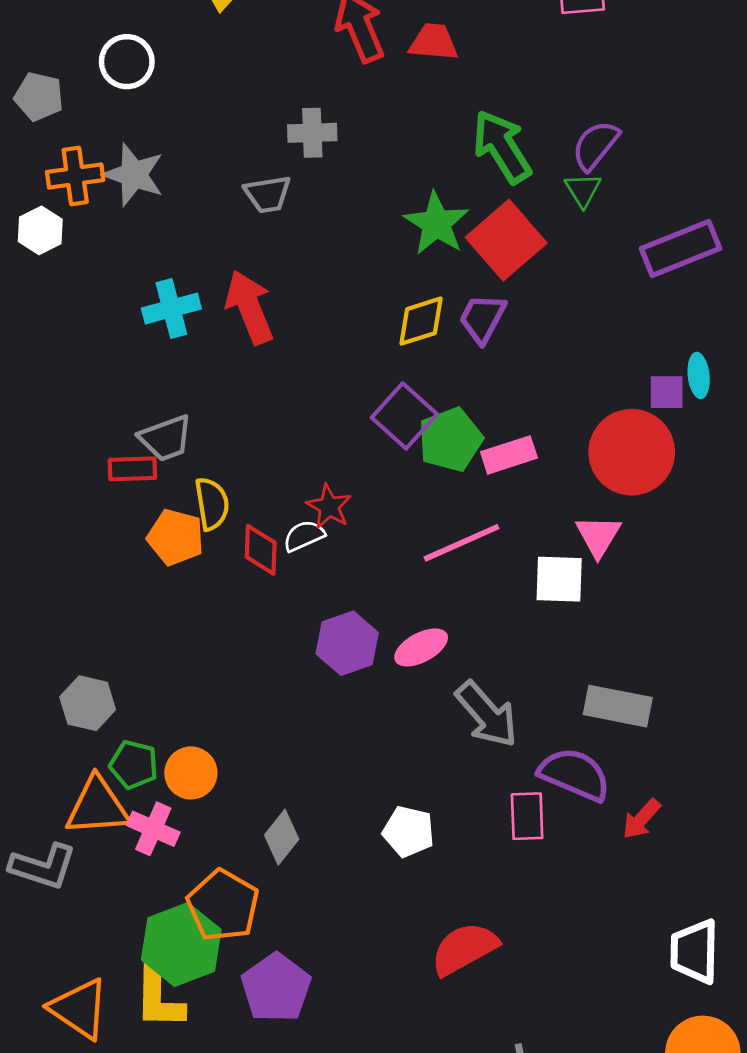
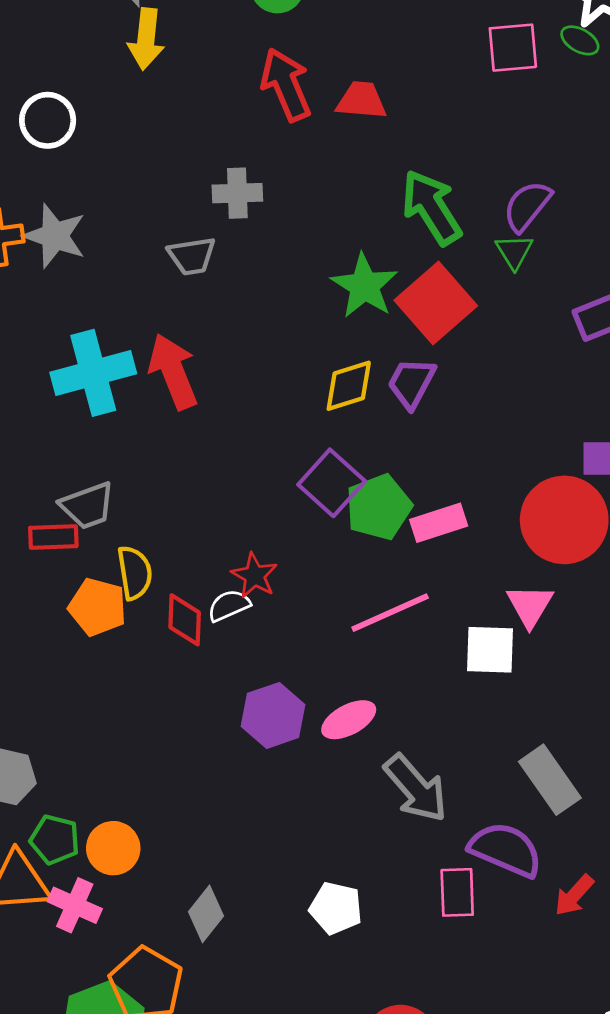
cyan cross: (171, 309) -> (93, 373), size x1.4
gray rectangle: (618, 706) -> (550, 780), turned 44

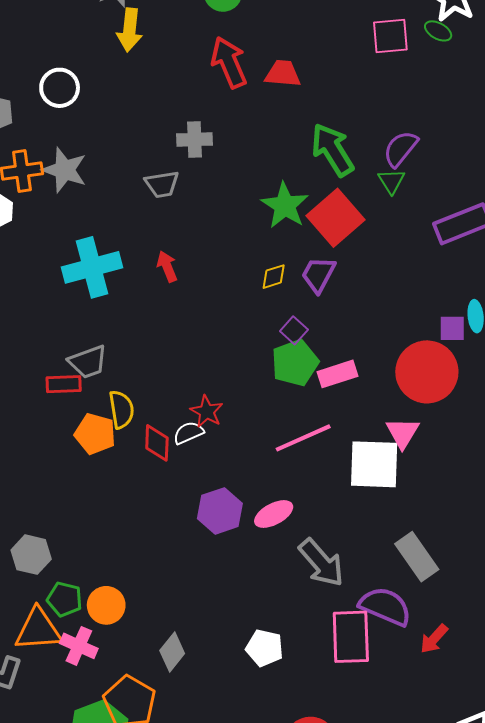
red arrow: (173, 371) -> (167, 266), moved, size x0.6
yellow diamond: (349, 386) -> (274, 277), size x0.7
purple square: (332, 483) -> (294, 330), moved, size x0.6
white square: (490, 650) -> (374, 464), size x1.4
pink rectangle: (457, 892) -> (351, 637), size x1.5

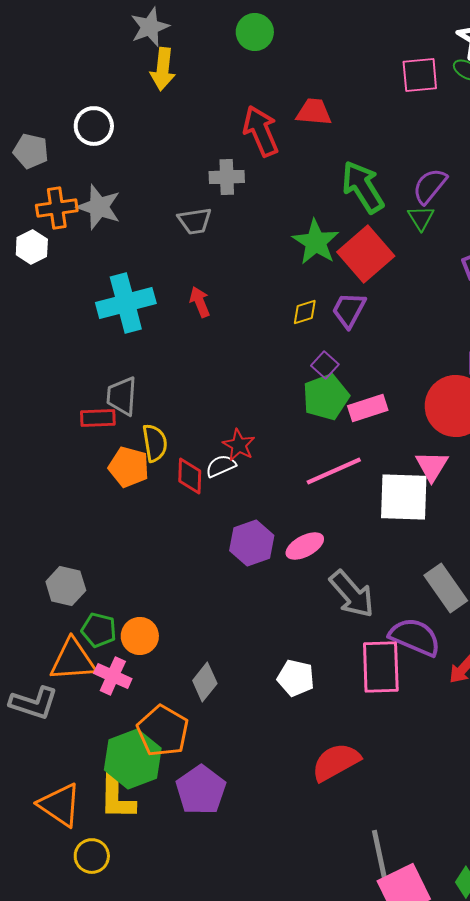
red arrow: (229, 62) -> (261, 131), moved
gray trapezoid: (88, 362) -> (122, 396), turned 114

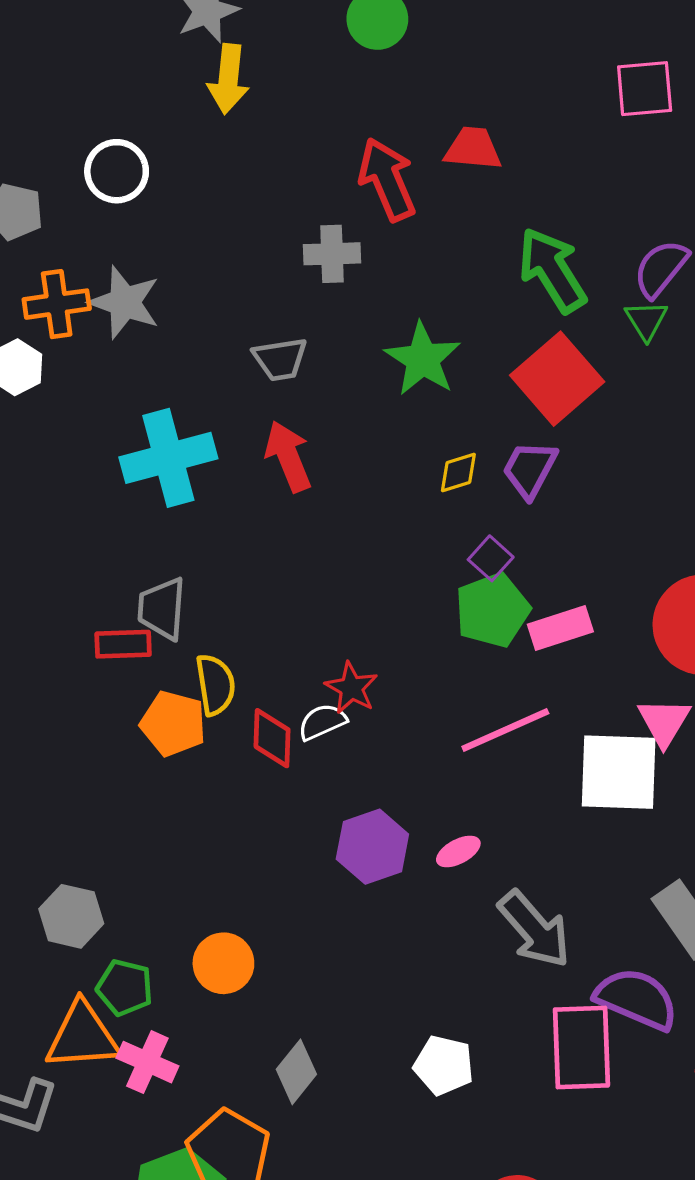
gray trapezoid: (195, 221) -> (280, 359), moved
green star: (316, 242) -> (423, 359), moved
red arrow: (200, 302) -> (288, 456), size x1.4
pink ellipse: (305, 546) -> (458, 852), size x0.7
orange circle: (140, 636) -> (223, 963), moved

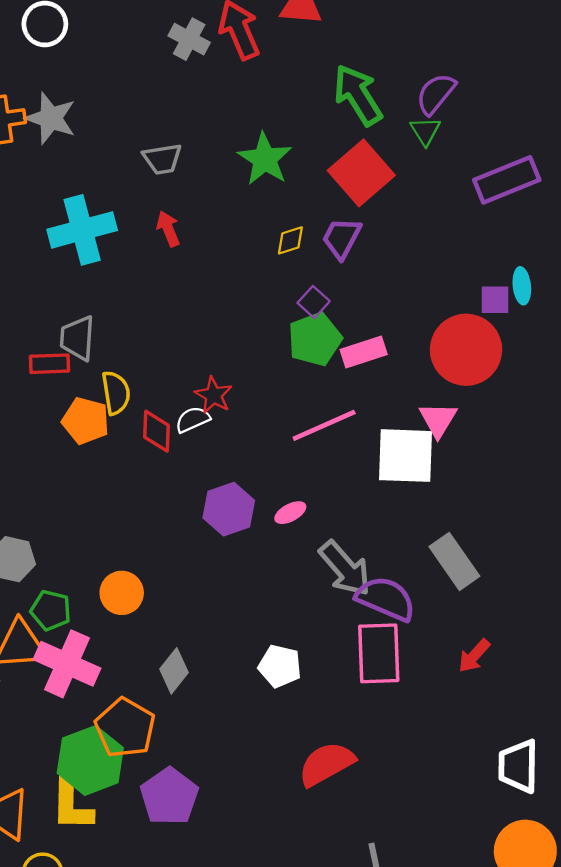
gray cross: (332, 254) -> (189, 39), moved, turned 30
red arrow: (288, 456) -> (168, 229), size x0.7
purple semicircle: (637, 999) -> (386, 599), moved
pink cross: (147, 1062) -> (67, 664), size x1.5

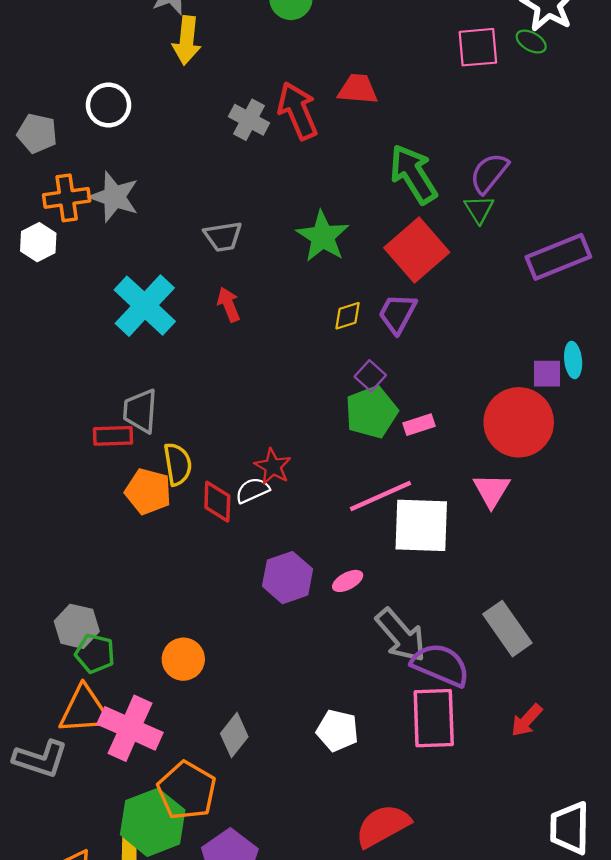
cyan cross: (82, 230) -> (145, 306), turned -32
pink rectangle: (364, 352) -> (419, 425), size x0.7
white square: (406, 456) -> (421, 525), moved
green pentagon: (51, 610) -> (95, 653), moved

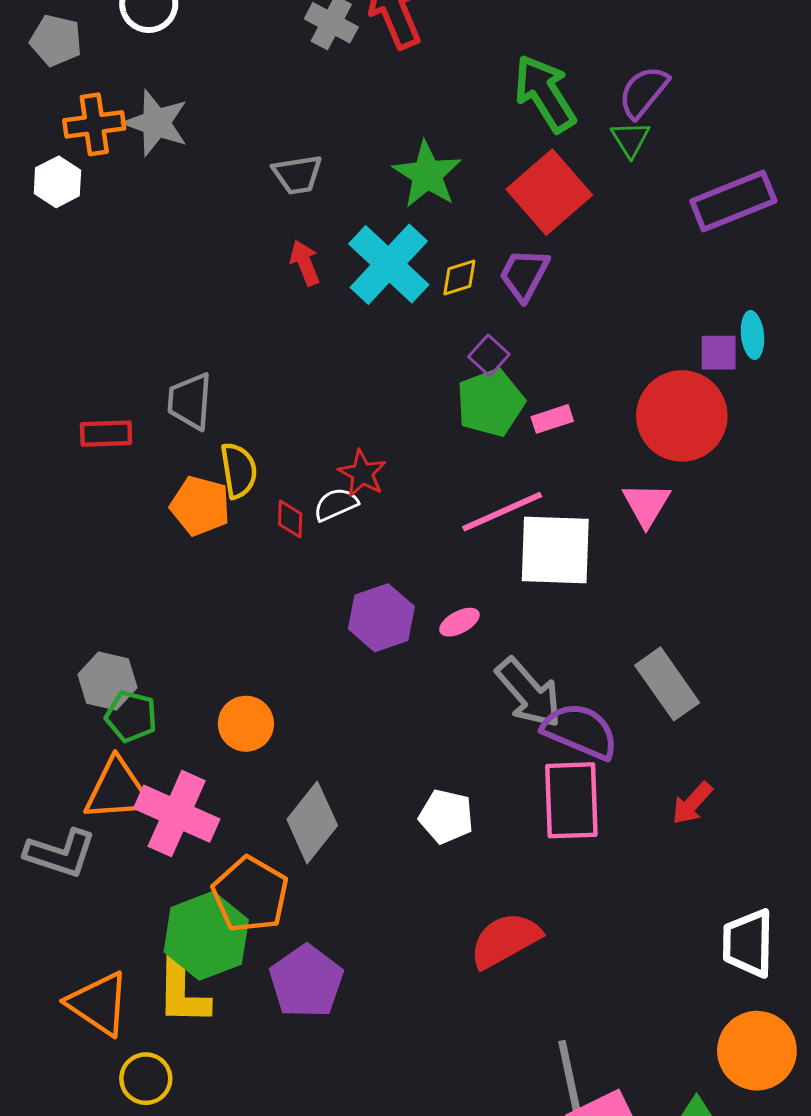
cyan cross: (145, 306) -> (389, 264), moved
red rectangle: (113, 436) -> (106, 434), moved
red diamond: (217, 502) -> (290, 519), size x0.7
gray diamond: (234, 735) -> (312, 822), size x1.4

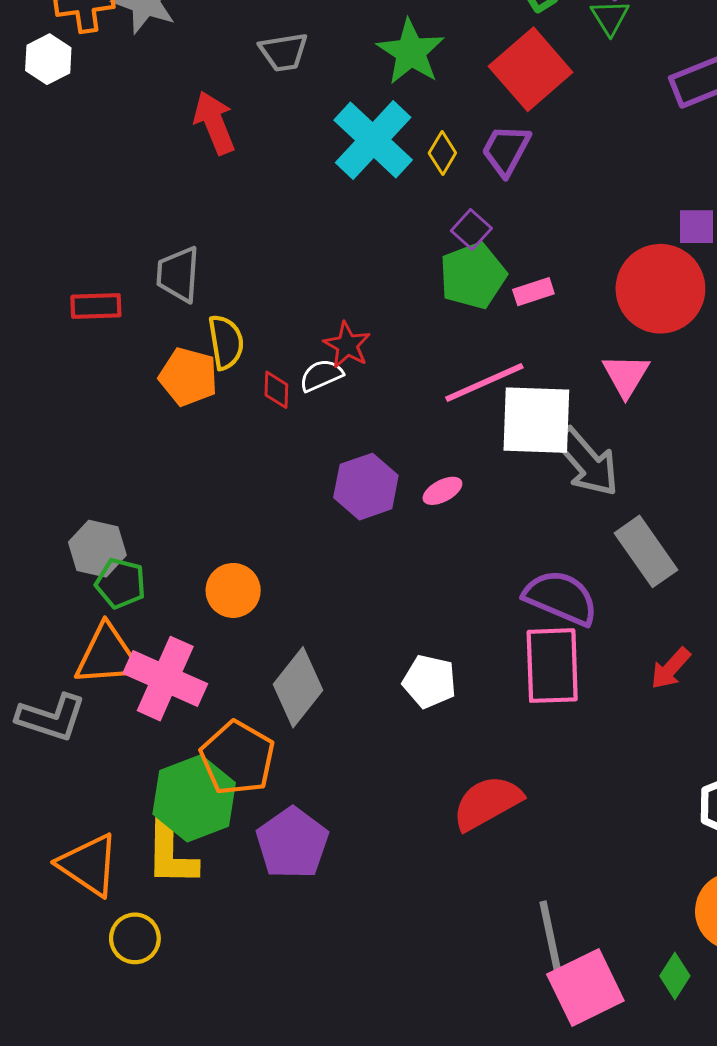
red arrow: (305, 263) -> (214, 123), moved, size x1.4
yellow diamond: (459, 278) -> (442, 153), turned -42
gray arrow: (529, 693) -> (587, 462), moved

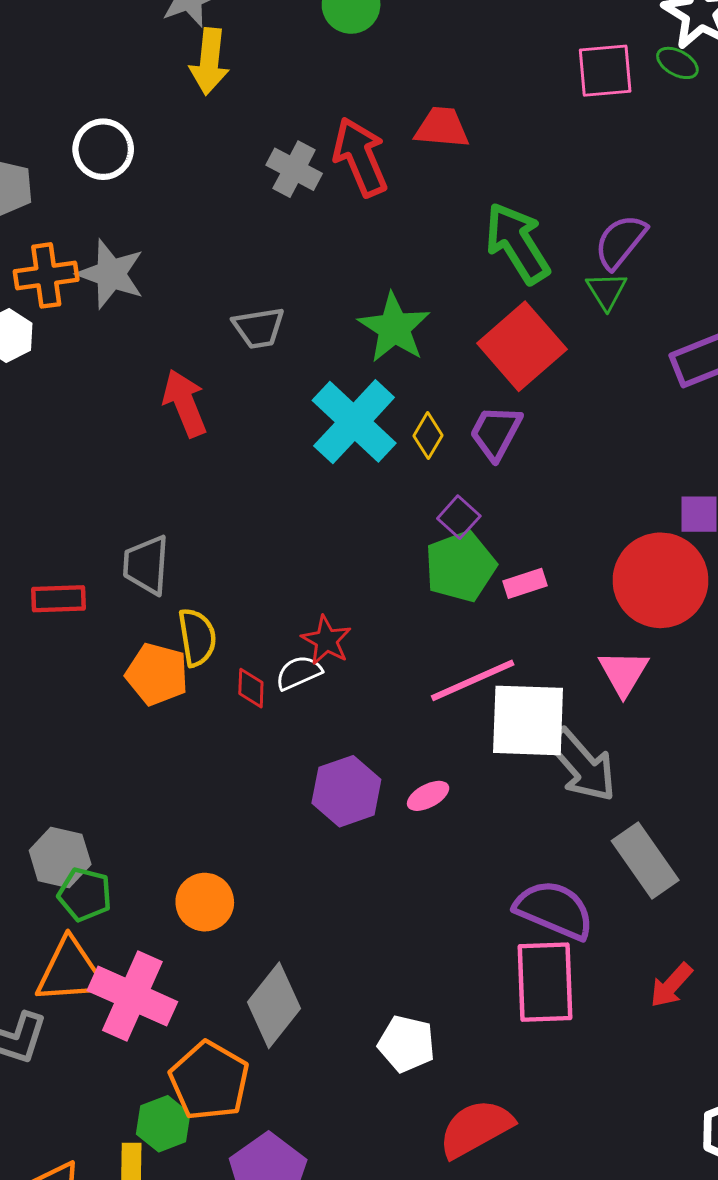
white pentagon: (429, 681) -> (406, 1044), moved
green hexagon: (194, 798) -> (163, 1124), size x0.6

